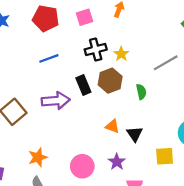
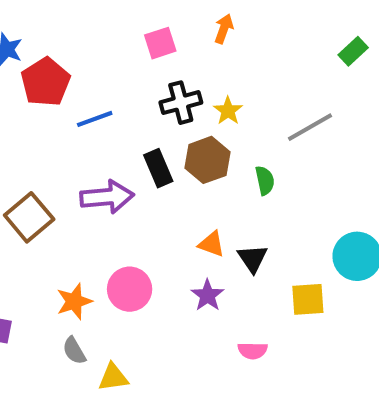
red pentagon: (46, 18) -> (45, 82), moved, turned 30
purple star: (117, 162) -> (207, 295), moved
pink circle: (82, 166) -> (130, 289), moved

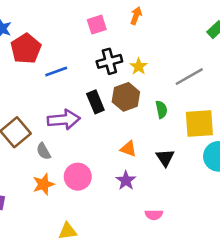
black triangle: (253, 258) -> (165, 158), moved
yellow square: (308, 299) -> (199, 123), moved, size x1.4
gray semicircle: (74, 351) -> (44, 151), moved

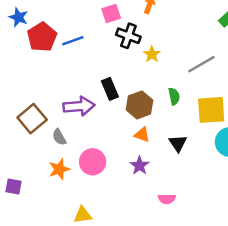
black cross: (109, 61) -> (128, 36), moved, turned 35
blue line: (56, 71) -> (73, 41), moved
brown hexagon: (126, 97) -> (140, 105), moved

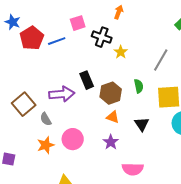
pink square: (111, 14) -> (78, 23), moved
gray line: (201, 64) -> (161, 60), turned -30
pink semicircle: (167, 199) -> (133, 169), size x1.5

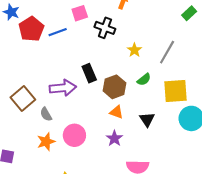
yellow star: (121, 52) -> (134, 50), moved
green semicircle: (139, 86) -> (144, 79), turned 64

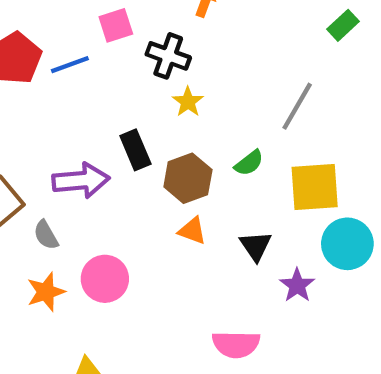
yellow star: (134, 50) -> (188, 102), moved
purple star: (114, 138) -> (297, 285), moved

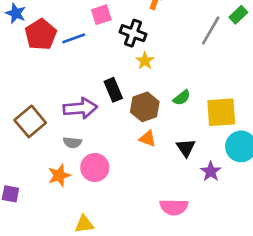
gray line: (297, 106) -> (211, 30), moved
gray semicircle: (46, 235) -> (72, 142), moved, turned -54

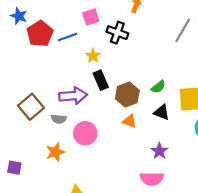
yellow star: (145, 61) -> (93, 56), moved
gray semicircle: (72, 142) -> (59, 119), moved
black triangle: (186, 148) -> (162, 112), moved, turned -35
pink circle: (95, 168) -> (85, 133), moved
purple star: (211, 171) -> (159, 151), moved

